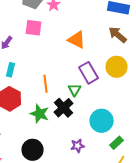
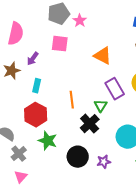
green star: (40, 114) -> (48, 141), moved
black circle: (33, 150) -> (78, 157), moved

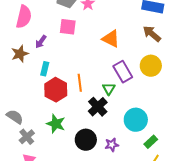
red hexagon: (36, 115) -> (56, 90), moved

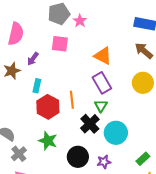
purple rectangle: (123, 72) -> (102, 83), moved
cyan circle: (136, 120) -> (116, 133), moved

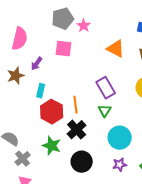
orange triangle: (103, 56) -> (116, 49), moved
black cross: (90, 124) -> (77, 130), moved
purple star: (104, 162) -> (120, 165), moved

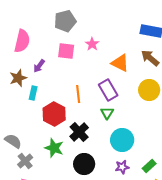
pink star: (84, 26) -> (92, 44), moved
orange triangle: (116, 49) -> (120, 63), moved
cyan rectangle: (41, 91) -> (33, 93), moved
orange line: (76, 105) -> (78, 94), moved

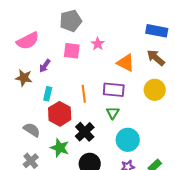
pink semicircle: (22, 41) -> (28, 41), turned 50
brown star: (18, 78) -> (24, 78), turned 30
purple rectangle: (108, 90) -> (114, 90), turned -55
cyan rectangle: (33, 93) -> (48, 94), moved
gray semicircle: (13, 141) -> (32, 130), moved

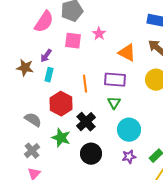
pink semicircle: (28, 41) -> (44, 22), moved, turned -30
cyan rectangle: (48, 94) -> (49, 75), moved

